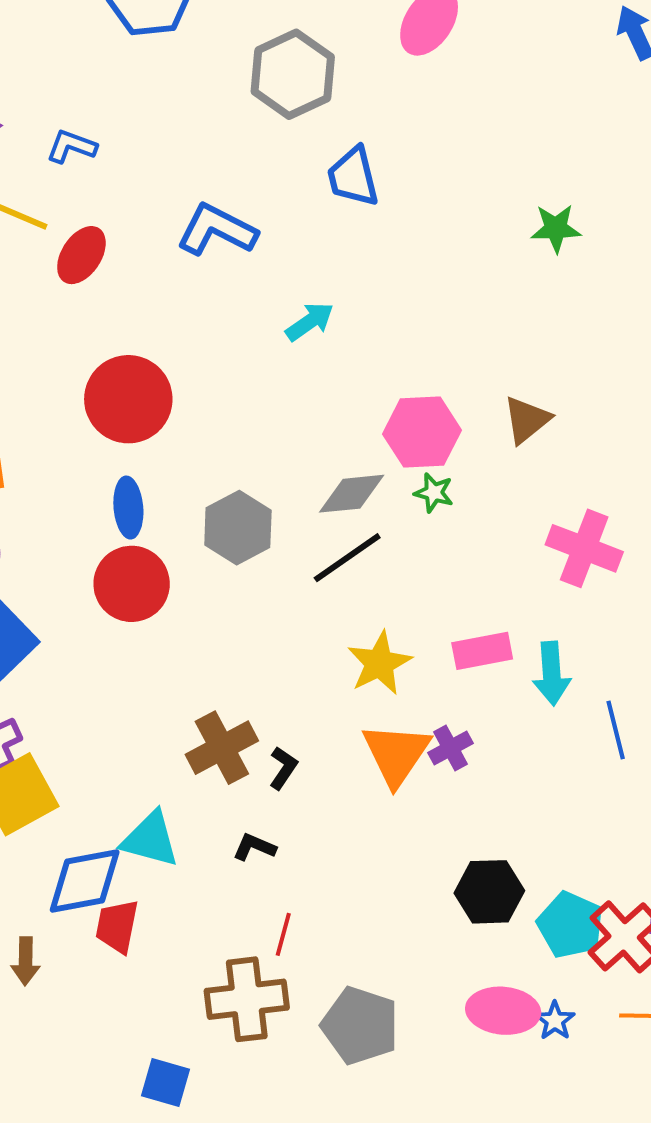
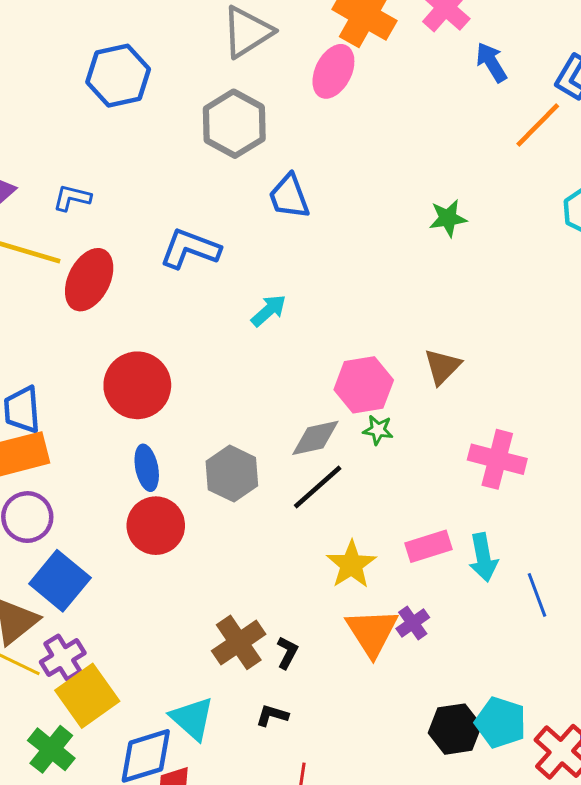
red ellipse: (81, 255) -> (89, 280), size x1.4
cyan triangle: (150, 839) -> (192, 718), turned 33
cyan pentagon: (570, 925) -> (501, 722), moved

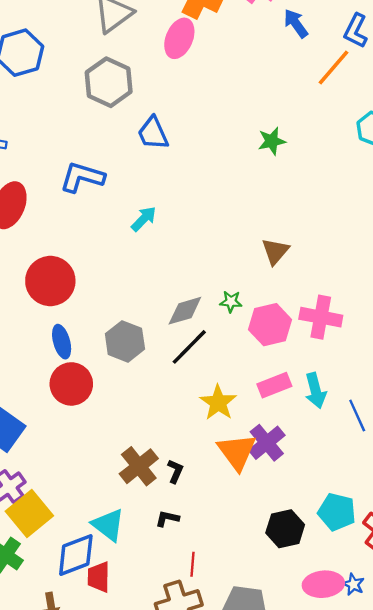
pink hexagon: (364, 385) -> (270, 325), moved
purple cross: (413, 623) -> (267, 443), size x1.5
black hexagon: (455, 729) -> (285, 529), moved

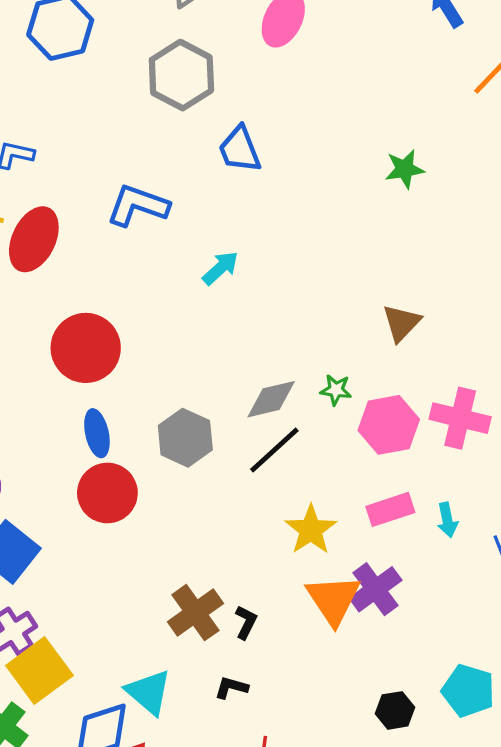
cyan arrow: (315, 391) -> (447, 520), size x0.7
black hexagon: (285, 529) -> (395, 710), size x0.7

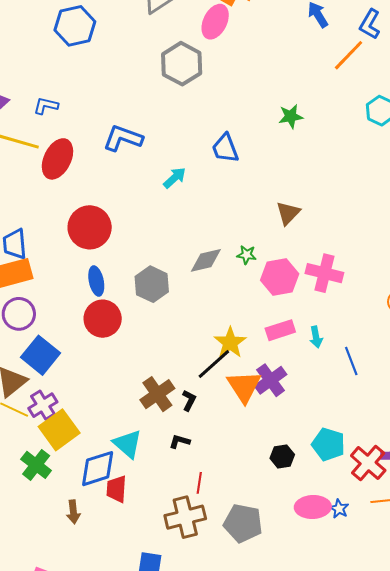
gray hexagon: (181, 75) -> (182, 64), moved
blue trapezoid: (240, 149) -> (225, 148), moved
black line: (274, 450) -> (214, 364), moved

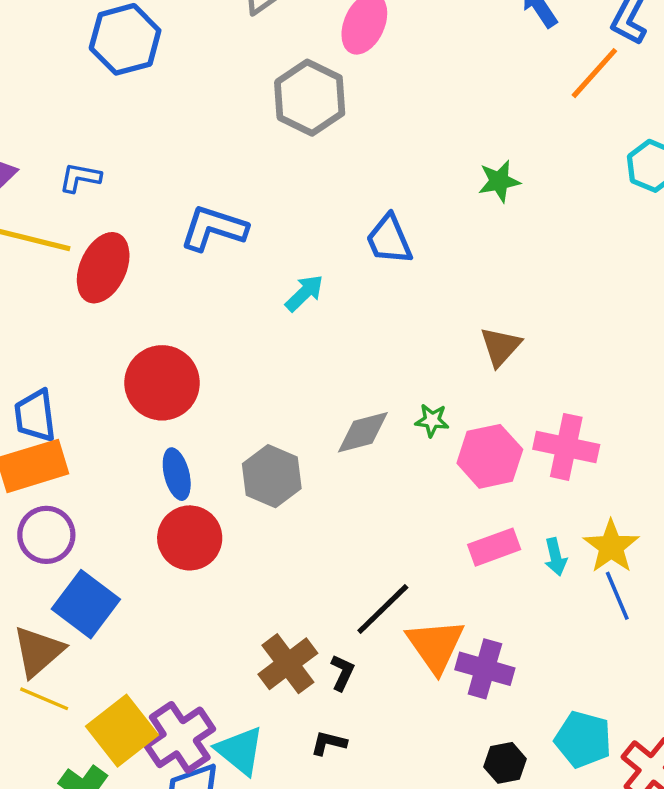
yellow star: (230, 343) -> (611, 547), moved
purple cross: (271, 380) -> (485, 669), moved, turned -36
purple cross: (43, 405) -> (180, 737), moved, size x1.4

